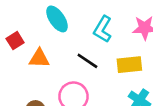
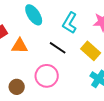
yellow rectangle: (129, 65) -> (91, 51), turned 48

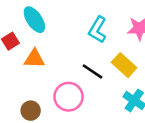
cyan ellipse: (34, 15) -> (34, 20), moved
black line: (58, 48) -> (92, 71), moved

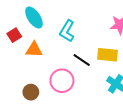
cyan L-shape: (98, 30) -> (67, 31), moved
yellow rectangle: (124, 65) -> (108, 55), turned -36

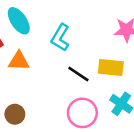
pink circle: (62, 81) -> (82, 113), moved

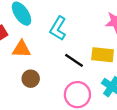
brown circle: (15, 114) -> (31, 79), moved

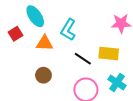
orange triangle: (22, 49) -> (45, 43), moved

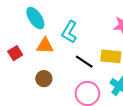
red square: (16, 34) -> (15, 53), moved

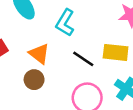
orange triangle: (45, 46) -> (39, 54), moved, turned 36

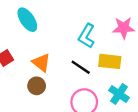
cyan L-shape: (65, 23) -> (87, 36), moved

